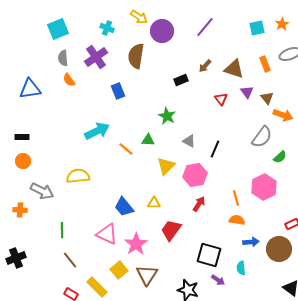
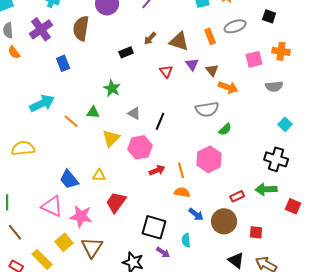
gray semicircle: (262, 137) -> (207, 109), turned 45
red arrow: (199, 204) -> (157, 170), moved, turned 35
blue arrow: (251, 242) -> (196, 214), turned 42
pink star: (136, 244) -> (81, 216), turned -30

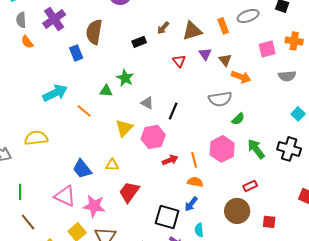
brown semicircle: (81, 28) -> (94, 32), moved
brown triangle: (179, 41) -> (192, 31), turned -35
green triangle: (93, 112) -> (106, 91), moved
green arrow: (266, 189) -> (256, 149), moved, turned 55
blue arrow: (196, 214) -> (191, 204), moved, turned 91

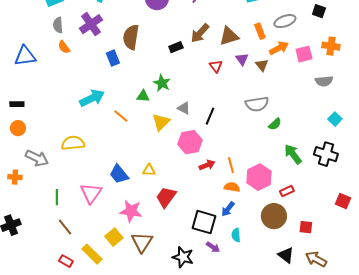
brown arrow: (163, 28) -> (200, 33), size x1.5
orange arrow: (241, 77) -> (279, 48), moved, turned -48
yellow triangle: (124, 128) -> (161, 122), moved
pink hexagon: (222, 149) -> (259, 177), moved
pink triangle: (65, 196) -> (91, 193), moved, turned 40

